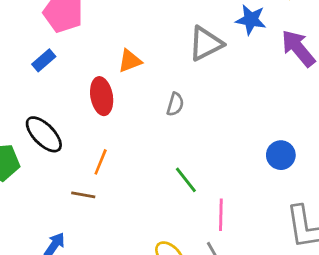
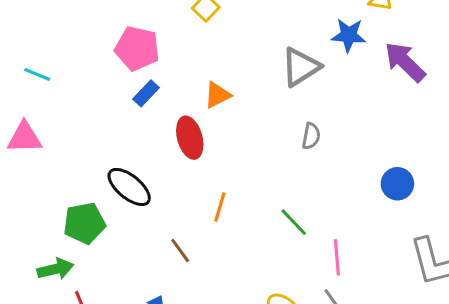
blue rectangle: (44, 60) -> (146, 93), moved
gray semicircle: (175, 104) -> (311, 136), moved
orange line: (101, 162) -> (220, 207), moved
brown line: (83, 195) -> (180, 250), turned 50

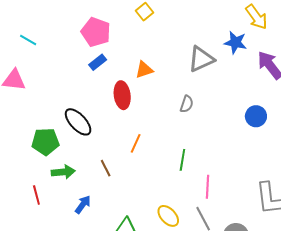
gray semicircle: (311, 136) -> (187, 104), moved
blue circle: (397, 184) -> (256, 116), moved
green line: (294, 222) -> (182, 160), turned 45
green arrow: (55, 269) -> (63, 172), moved

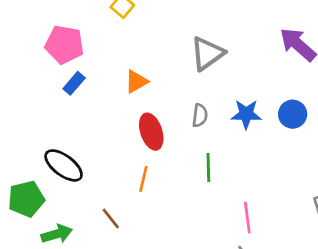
blue star: (235, 43) -> (246, 114), moved
red ellipse: (122, 95) -> (151, 132), moved
green line: (182, 160) -> (208, 168), moved

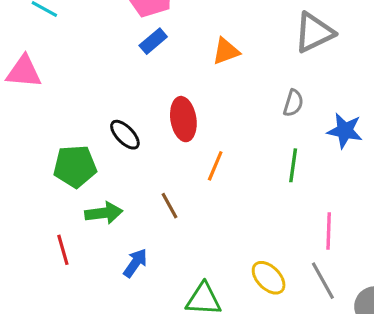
blue star: (246, 114) -> (345, 131), moved
red ellipse: (151, 132) -> (183, 119), moved
black ellipse: (64, 165) -> (125, 135), size x0.7

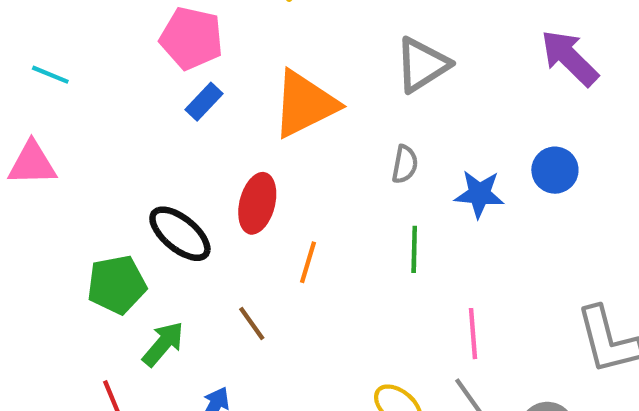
orange triangle: (226, 51) -> (305, 104), size x1.8
red ellipse: (183, 119) -> (257, 203), turned 30
black ellipse: (125, 135) -> (180, 234), size x1.4
green arrow: (104, 213) -> (163, 344), turned -36

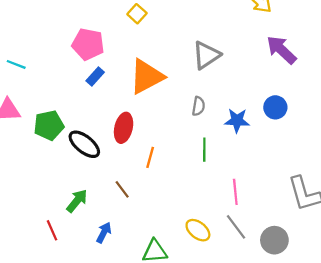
green pentagon: (117, 285) -> (49, 125), moved

